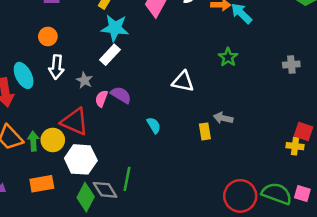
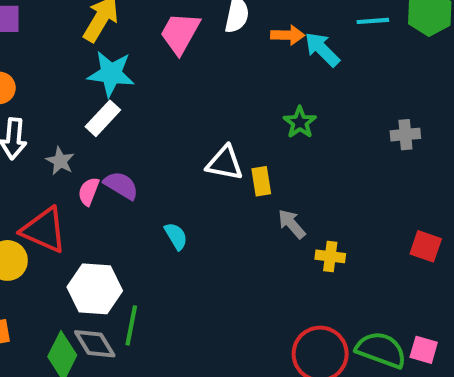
gray arrow: (223, 118) -> (292, 224), turned 36
yellow rectangle: (205, 131) -> (261, 181), moved
yellow cross: (295, 146) -> (330, 256), moved
white hexagon: (81, 159) -> (95, 289), moved

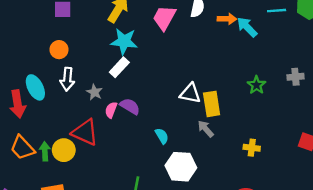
green star: (300, 122) -> (256, 85), moved
yellow rectangle: (261, 181) -> (212, 104), size x1.5
gray arrow: (292, 224) -> (206, 129), moved
white hexagon: (95, 289) -> (181, 167), moved

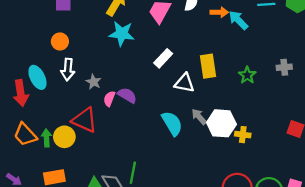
white rectangle: (119, 67) -> (163, 58), moved
yellow rectangle: (212, 104) -> (208, 66), moved
cyan semicircle: (162, 136) -> (172, 123), moved, size x1.6
white hexagon: (181, 167) -> (221, 123), moved

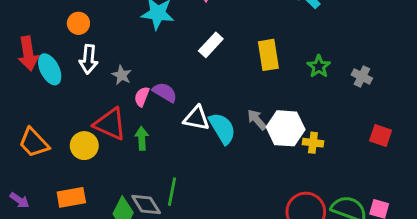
gray cross: (284, 67) -> (362, 77), moved, turned 32
white triangle: (184, 83) -> (196, 118), moved
red arrow: (21, 93) -> (28, 54), moved
green arrow: (46, 138) -> (142, 138), moved

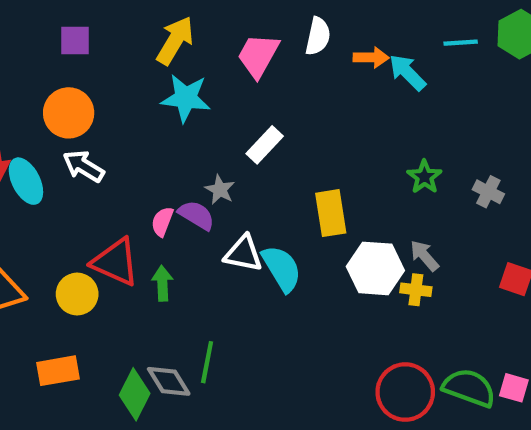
orange circle: (78, 23) -> (69, 113), size x1.5
yellow rectangle: (268, 55) -> (331, 213), moved
white arrow: (89, 59) -> (83, 166), turned 116
gray star: (122, 75) -> (220, 190), moved
gray arrow: (257, 120) -> (424, 256), moved

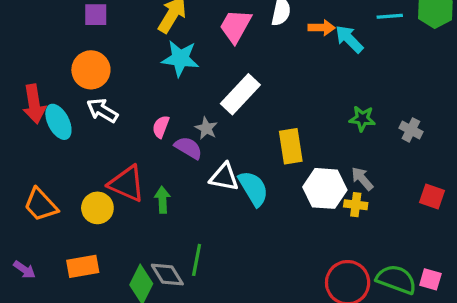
white rectangle: (265, 145) -> (240, 94), size x1.4
green star: (424, 177) -> (362, 119), turned -30
pink semicircle: (162, 222) -> (161, 127), moved

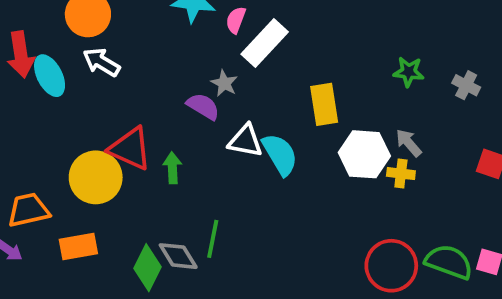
pink semicircle: (161, 127) -> (236, 20), moved
orange trapezoid: (41, 205) -> (28, 210), moved, turned 120
yellow circle: (97, 208) -> (96, 177), size x1.4

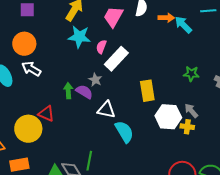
red triangle: (130, 149) -> (46, 114), size x0.7
cyan semicircle: (280, 154) -> (124, 132), moved
green arrow: (172, 168) -> (68, 91), moved

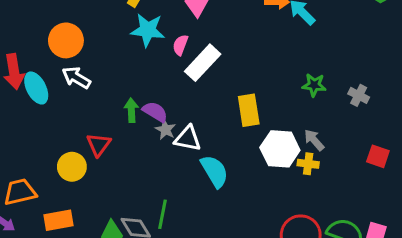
gray star: (95, 80) -> (165, 130), moved
red triangle: (46, 114) -> (99, 144), turned 42
yellow circle: (28, 129) -> (72, 167), size x0.7

